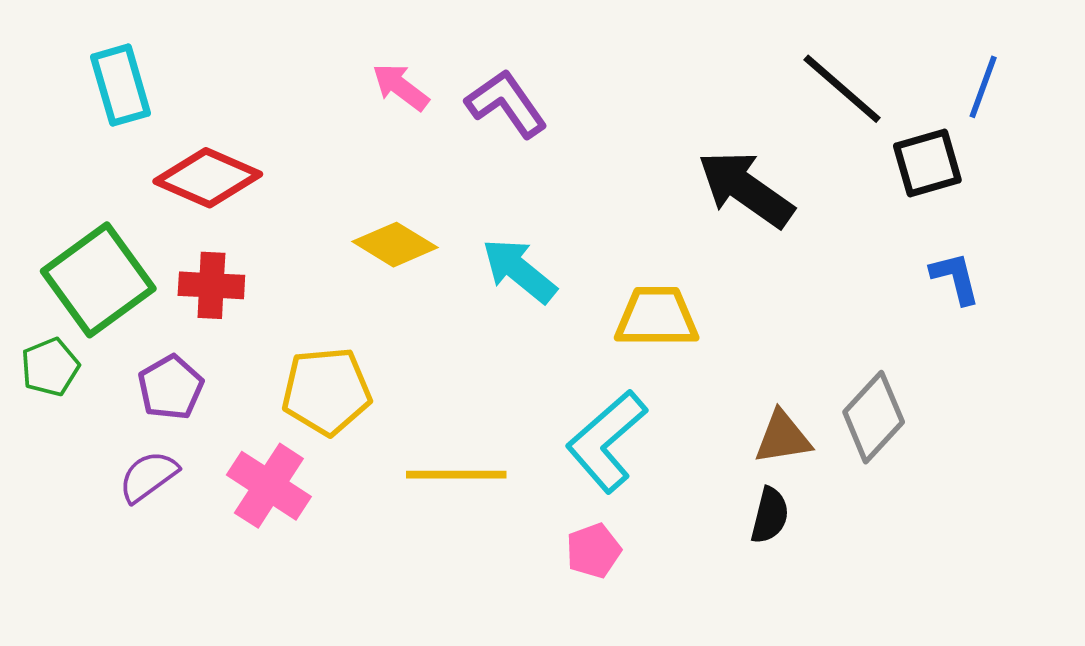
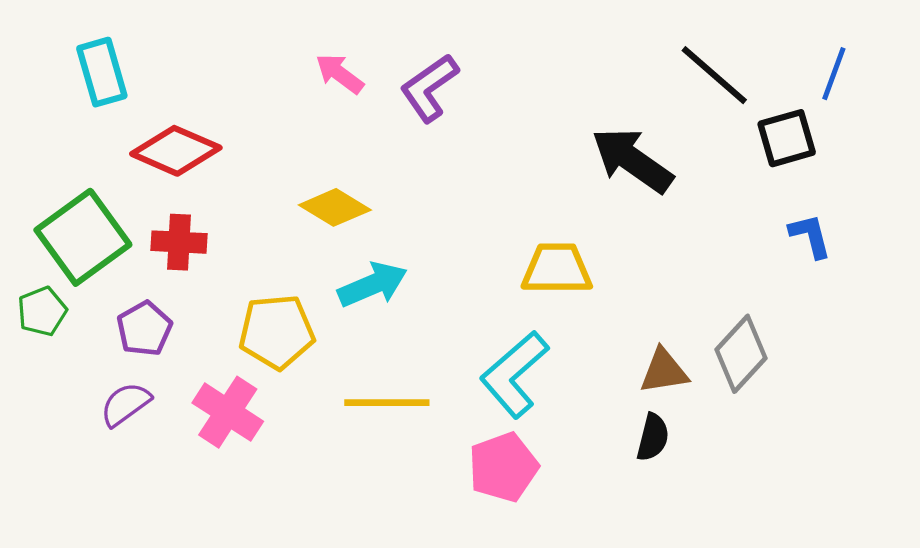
purple L-shape: (506, 104) -> (429, 88), turned -90
cyan arrow: (519, 271) -> (373, 285), moved, turned 118
pink pentagon: (594, 551) -> (503, 467), size x1.5

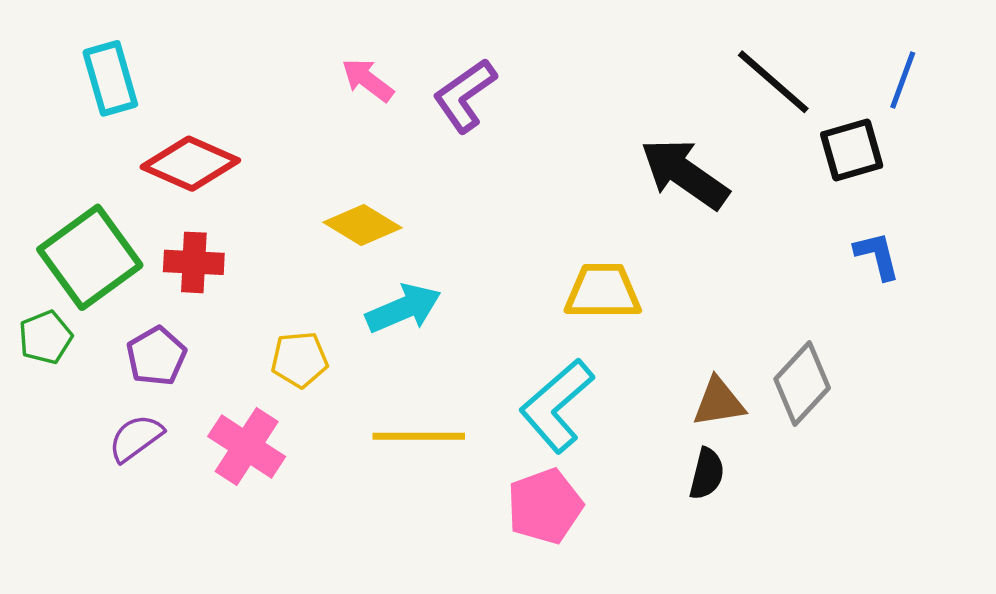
yellow pentagon: (277, 332) -> (299, 360), size x0.7

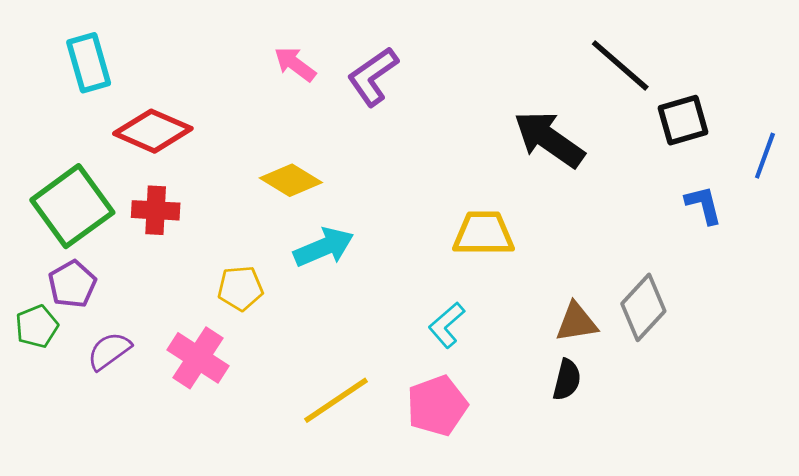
blue line: (903, 80) -> (765, 156), moved
green pentagon: (46, 337) -> (37, 326), moved
purple pentagon: (156, 356) -> (72, 284), moved
cyan L-shape: (557, 406) -> (447, 325), size x0.6
yellow line: (419, 436) -> (336, 400), moved, turned -34

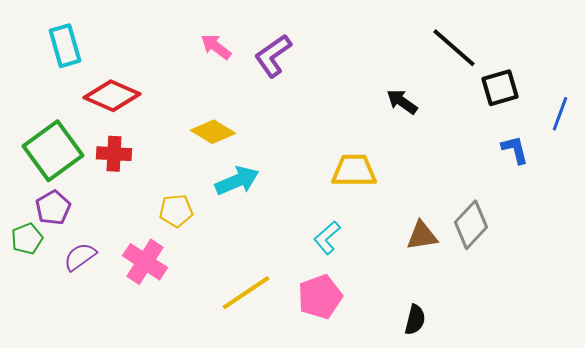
black arrow: (549, 139) -> (402, 102), size x0.6
black semicircle: (567, 380) -> (415, 320), moved

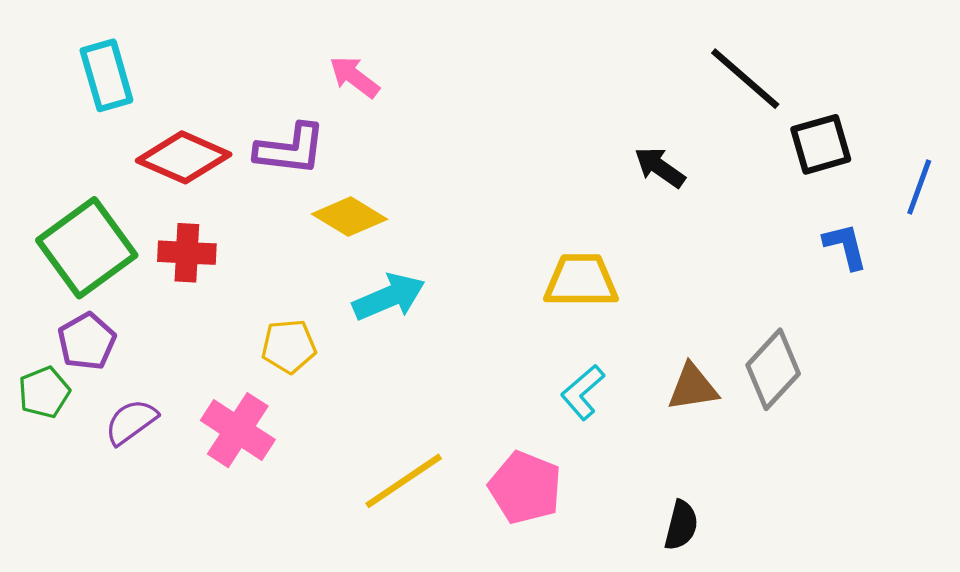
purple L-shape: (273, 56) -> (290, 149), moved, turned -138
cyan L-shape: (327, 238) -> (583, 392), moved
pink pentagon: (320, 297) -> (525, 488), turned -30

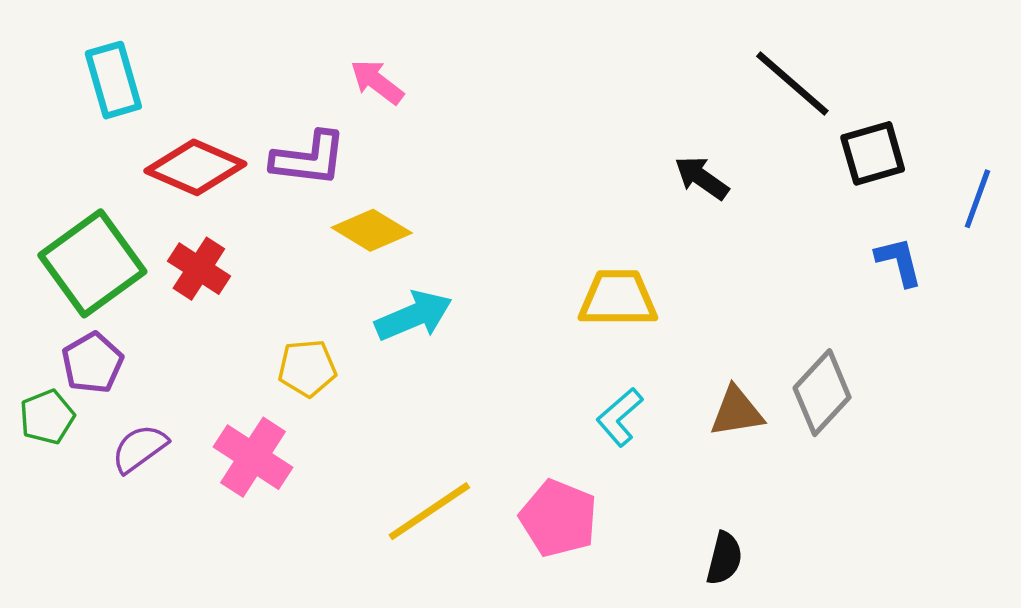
red cross: (187, 253) -> (199, 269), turned 30

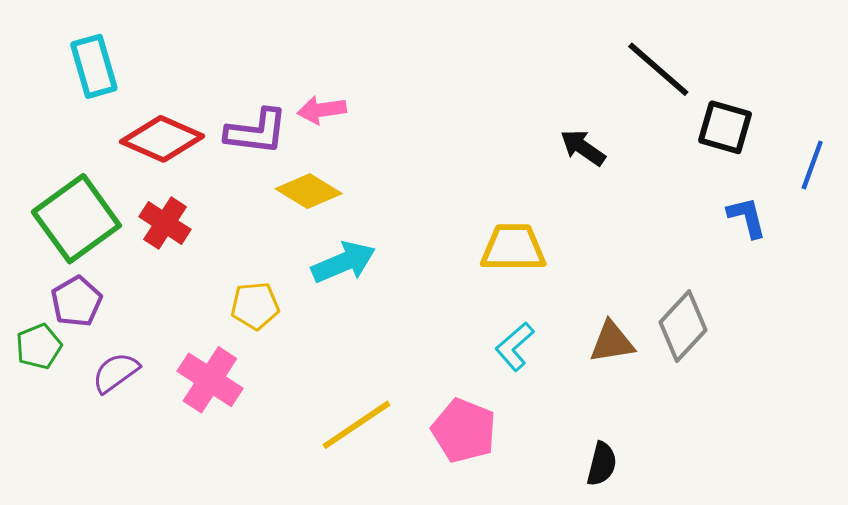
pink arrow: (377, 82) -> (322, 110), moved, turned -45
black square: (873, 153) -> (725, 127), turned 32

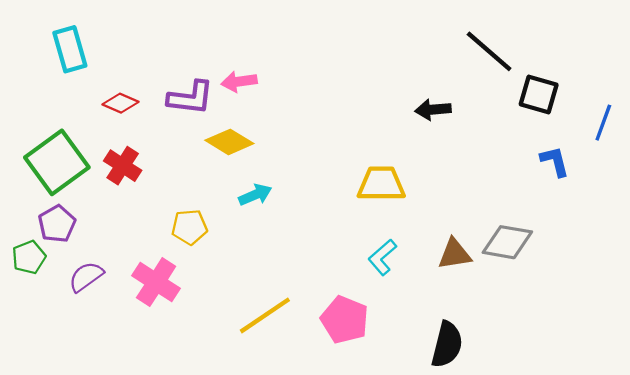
red diamond: (162, 139) -> (120, 103), size x0.6
black arrow: (583, 148) -> (433, 110), turned -40
cyan arrow: (343, 262) -> (255, 195), size x0.7
gray diamond: (683, 326) -> (507, 242), turned 57
black semicircle: (602, 464) -> (447, 345), size x1.4

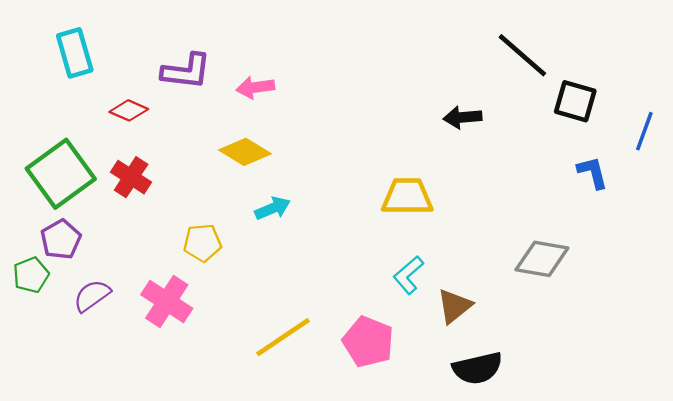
purple L-shape: (191, 98) -> (186, 71), moved
brown triangle: (455, 254) -> (454, 306), moved, turned -30
black semicircle: (447, 345) -> (477, 368), turned 63

